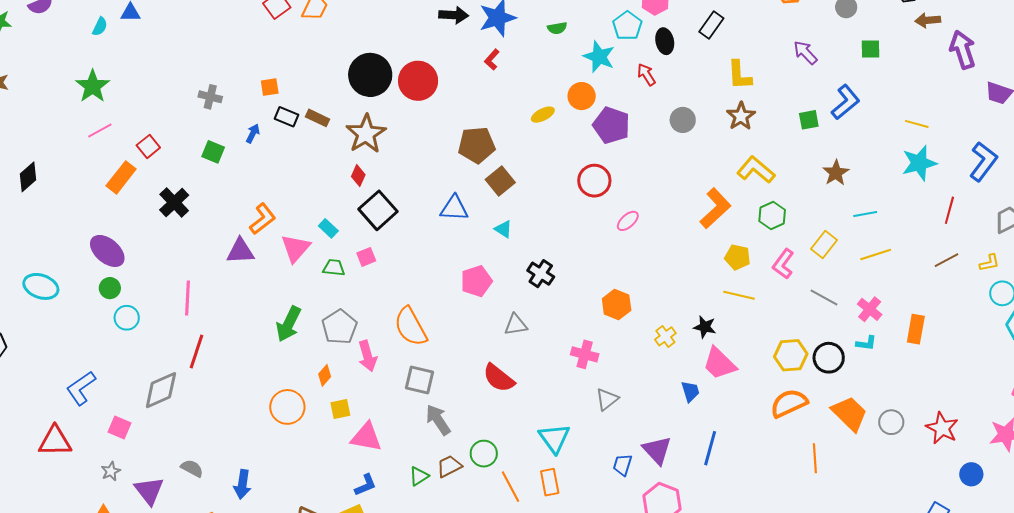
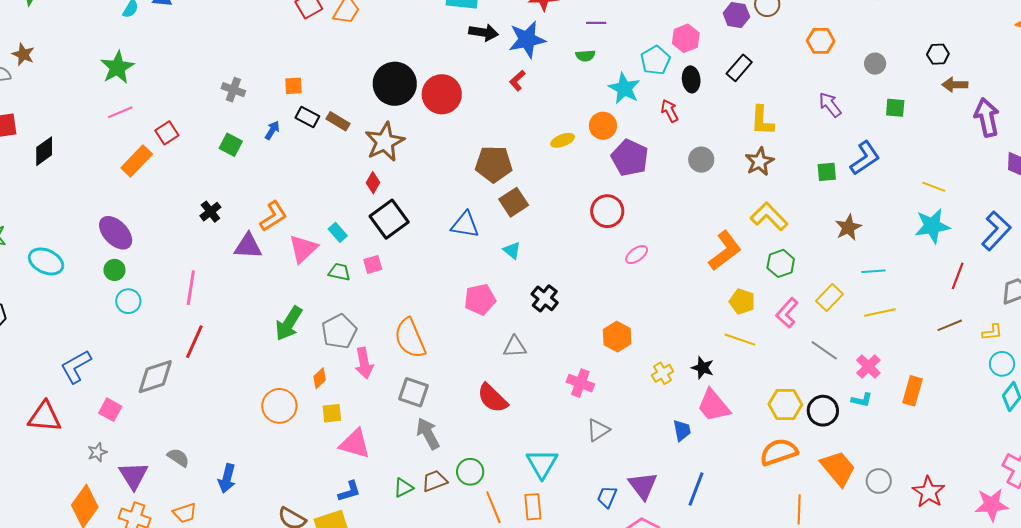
black cross: (174, 202) -> (210, 212), moved, size x0.7

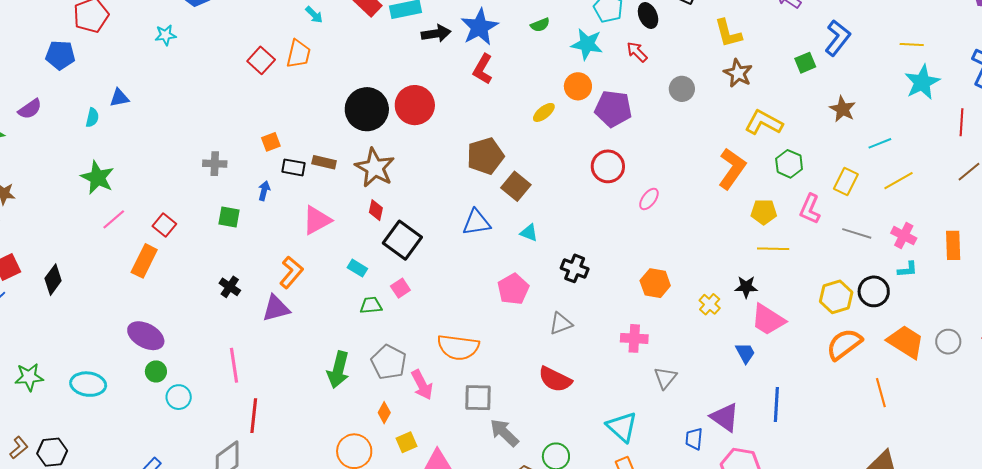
red L-shape: (517, 81) -> (483, 69), size x1.4
pink triangle: (303, 249) -> (317, 220), moved, turned 32
orange semicircle: (410, 338) -> (458, 347), turned -42

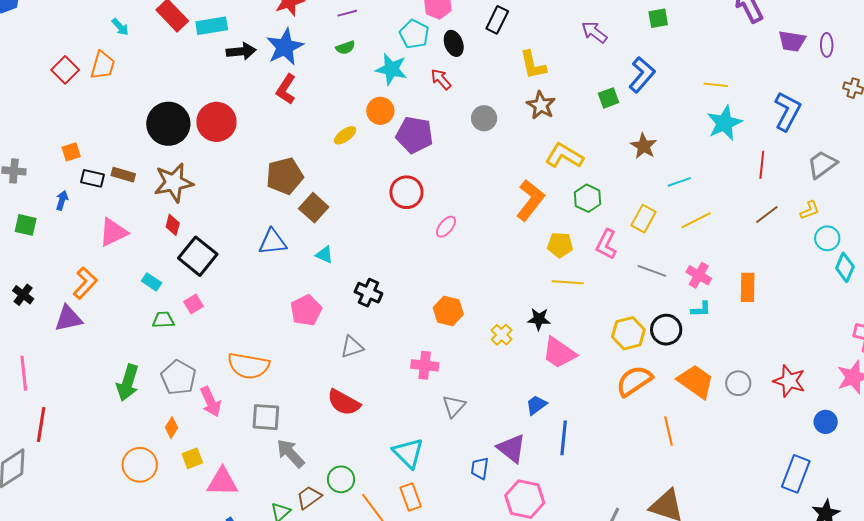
brown star: (375, 168) -> (174, 183), turned 30
blue trapezoid: (745, 353) -> (536, 405), moved, turned -100

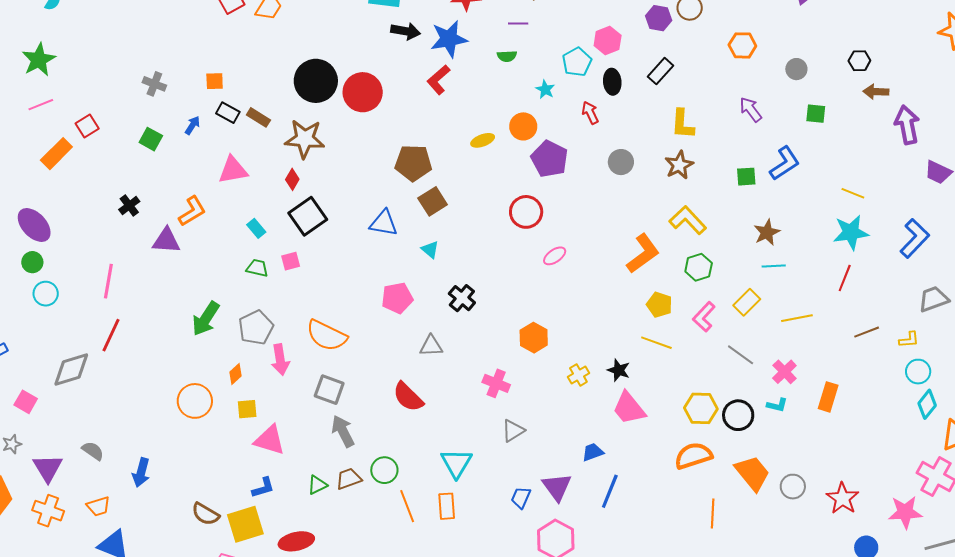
cyan star: (391, 69) -> (545, 89), size x0.6
red line: (762, 165) -> (845, 278), moved
cyan line: (679, 182) -> (774, 266), moved

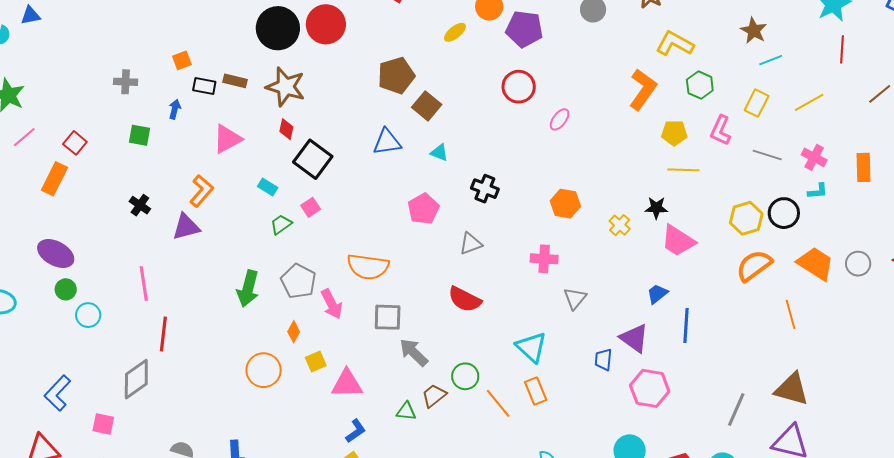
brown star: (305, 139) -> (286, 87), turned 30
green trapezoid: (257, 268) -> (281, 224), turned -30
green triangle: (317, 485) -> (406, 411), turned 50

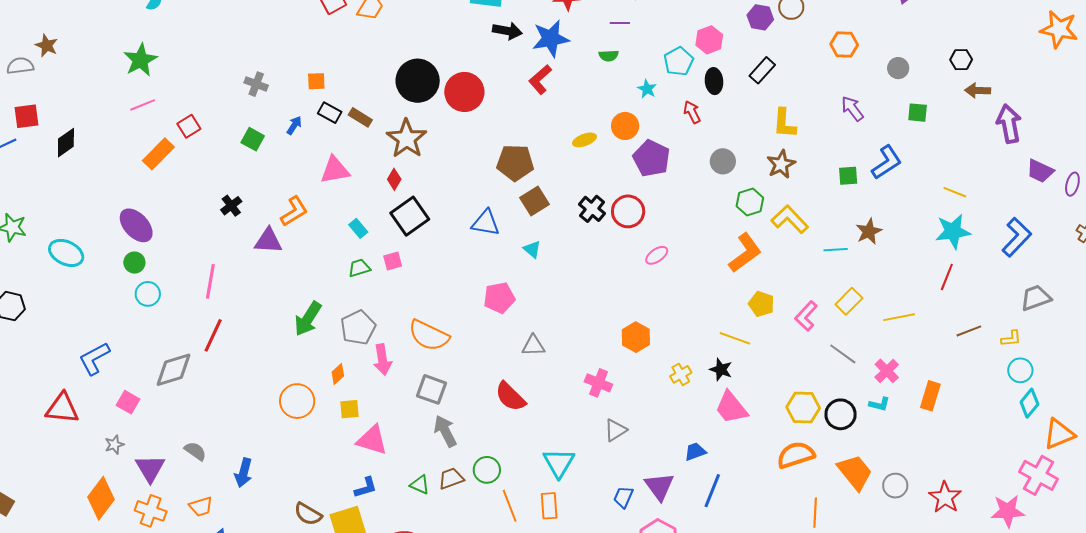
cyan line: (771, 60) -> (836, 250), moved
green hexagon: (700, 85) -> (750, 202), moved
yellow line: (683, 170) -> (735, 338), moved
black cross: (485, 189) -> (592, 209), moved

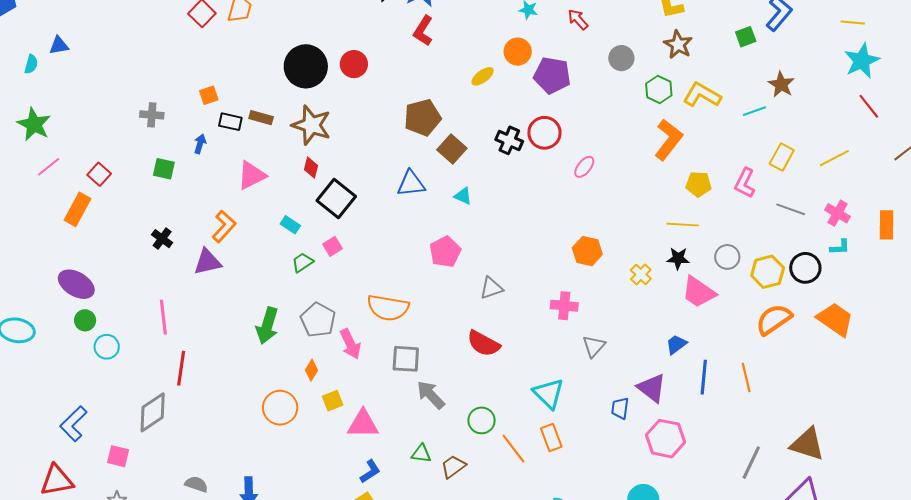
red circle: (464, 92) -> (354, 64), size x0.7
red line: (947, 277) -> (869, 106), turned -44
brown trapezoid: (451, 479) -> (453, 467), moved
gray circle: (895, 486) -> (727, 257), moved
orange line: (815, 513) -> (746, 378), moved

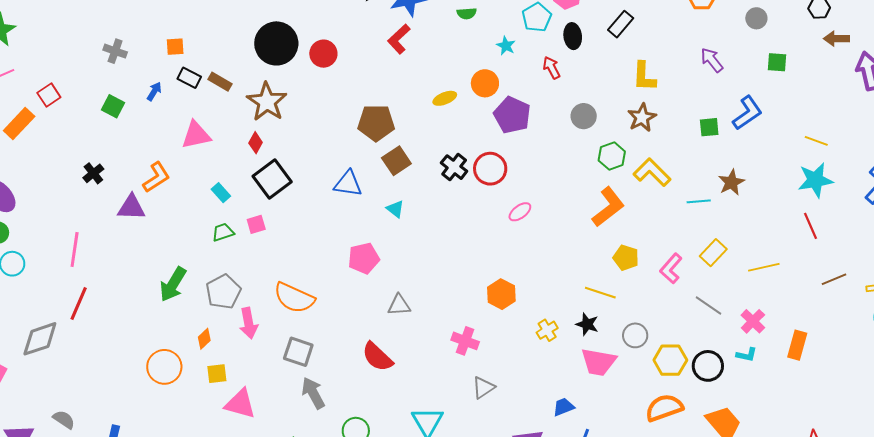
pink trapezoid: (699, 292) -> (598, 362), turned -39

